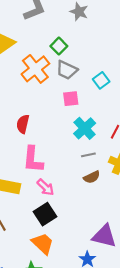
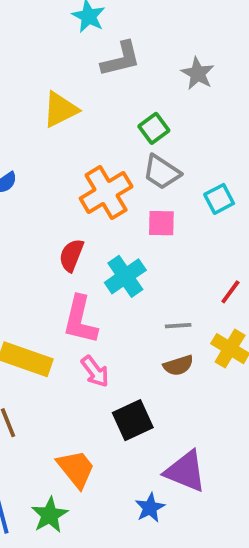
orange cross: (35, 69) -> (106, 193), moved
cyan cross: (85, 128) -> (125, 276), moved
black square: (45, 214) -> (133, 420), moved

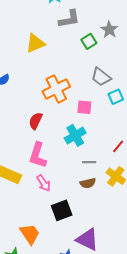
green square: (154, 128) -> (89, 41), moved
gray trapezoid: (162, 172) -> (101, 77), moved
cyan cross: (125, 276) -> (75, 135), moved

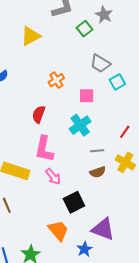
orange cross: (56, 89) -> (56, 80), size x0.6
orange trapezoid: (30, 234) -> (58, 230), moved

